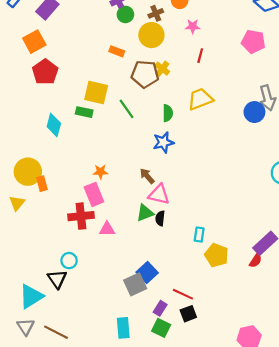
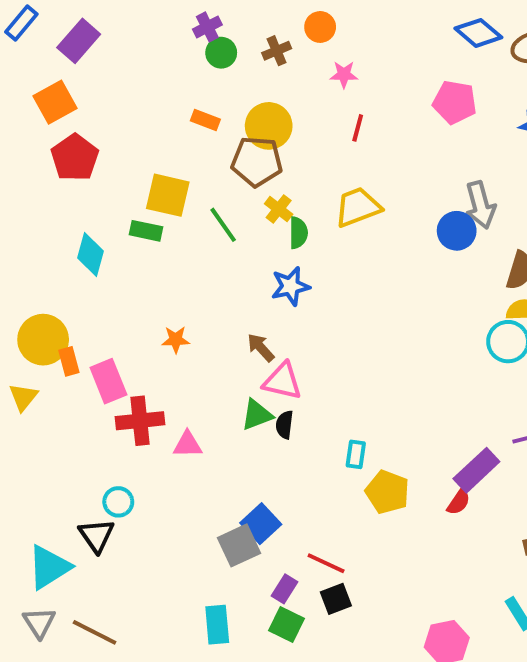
yellow circle: (151, 35) -> (269, 126), moved
yellow cross: (162, 69) -> (279, 209), moved
pink rectangle: (94, 194) -> (108, 381), moved

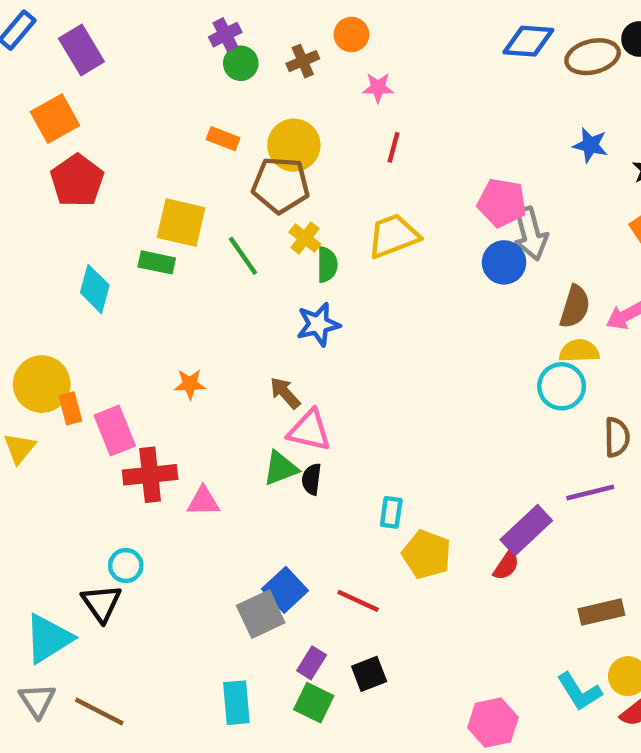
blue diamond: (478, 33) -> (528, 41), turned -36
purple rectangle: (79, 41) -> (81, 50), turned -72
pink pentagon: (455, 102) -> (502, 203), moved
red line: (326, 563) -> (358, 601), moved

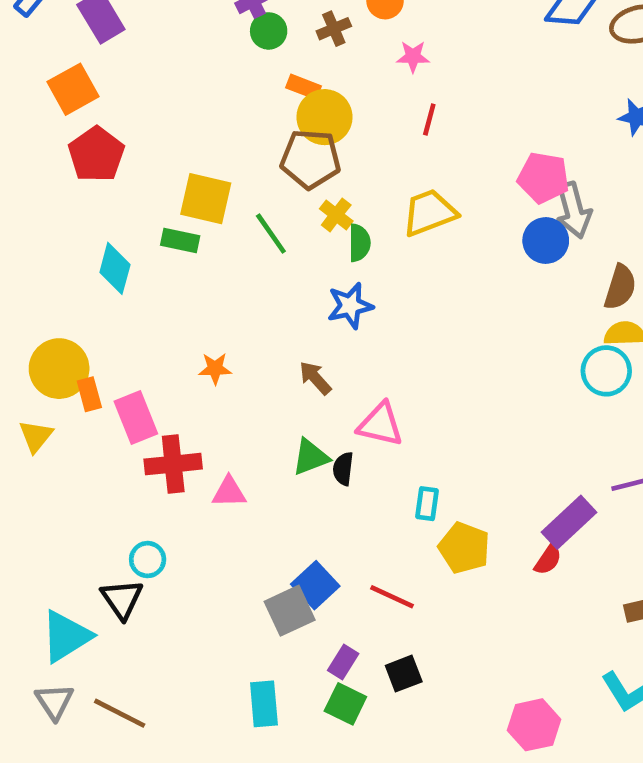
orange rectangle: (223, 139) -> (304, 87), moved
pink triangle: (309, 431) -> (380, 424), moved

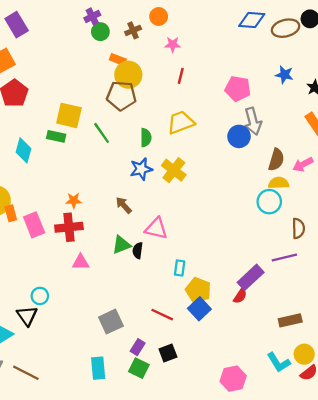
pink pentagon: (543, 178) -> (238, 89), moved
yellow cross: (336, 215) -> (174, 170), moved, size x1.5
red cross: (173, 464) -> (69, 227), moved
blue square: (315, 585) -> (199, 309), moved

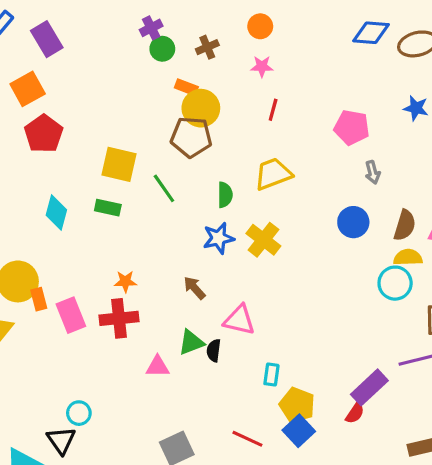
orange circle: (159, 16) -> (260, 26), moved
gray arrow: (253, 121) -> (373, 172), size x0.6
green rectangle: (56, 136) -> (108, 208), moved
blue circle: (239, 136) -> (353, 222), moved
pink triangle: (81, 262) -> (158, 367), moved

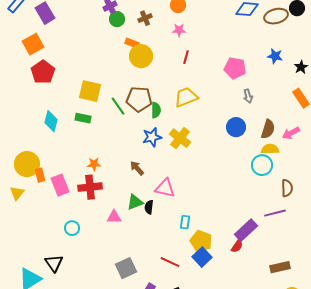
brown pentagon: (191, 137) -> (139, 99), moved
cyan circle: (79, 413) -> (72, 228), moved

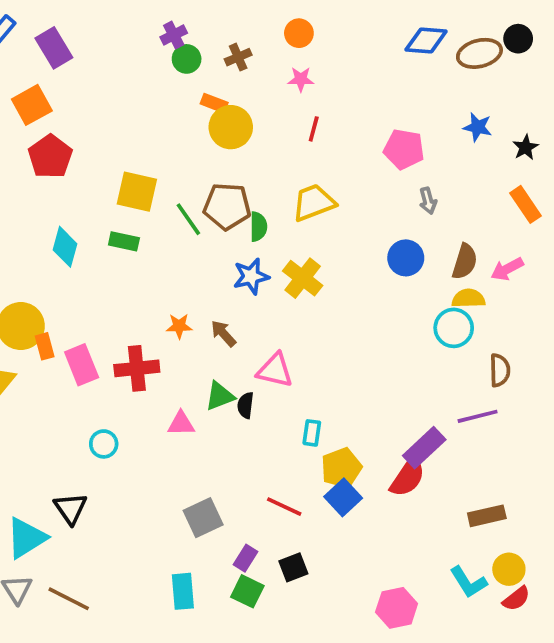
orange star: (94, 164) -> (179, 326), moved
yellow pentagon: (201, 241) -> (341, 468), turned 30
red semicircle: (237, 246) -> (408, 477), size x1.6

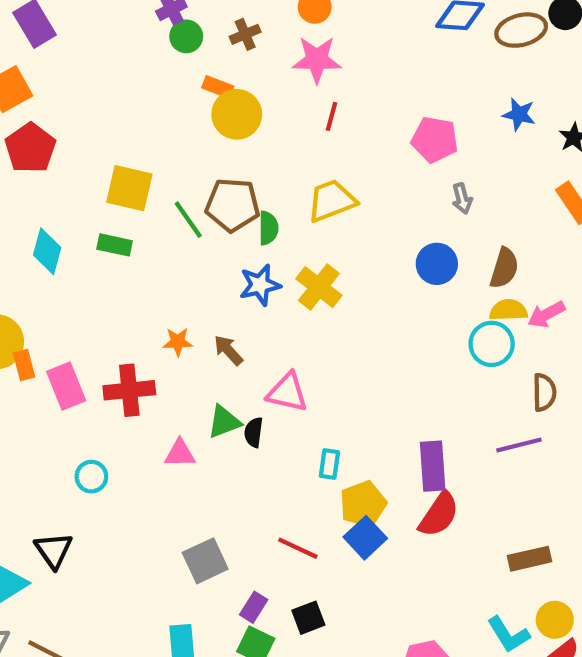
pink star: (301, 79) -> (317, 60), size x1.6
pink arrow: (507, 269) -> (546, 314), moved
purple rectangle: (424, 448) -> (433, 466), moved, turned -51

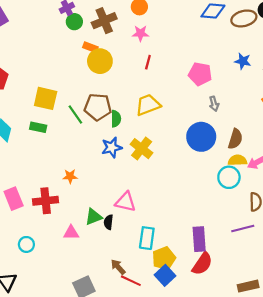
brown cross: (245, 34) -> (104, 21), size x1.6
pink star: (317, 60) -> (140, 33), size x0.7
blue circle: (437, 264) -> (201, 137), size x1.4
brown arrow: (228, 350) -> (118, 267), moved
cyan rectangle: (329, 464) -> (147, 238), size x1.5

